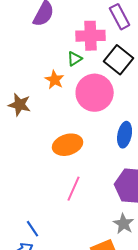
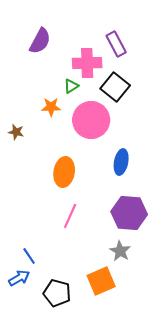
orange star: (55, 80) -> (51, 107), turned -30
brown star: (20, 105) -> (16, 132), size x0.7
orange ellipse: (68, 145) -> (64, 172), turned -64

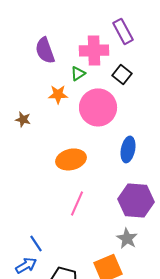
purple semicircle: (40, 41) -> (45, 50), moved, turned 132
black square: (115, 87) -> (122, 74), size x0.7
orange ellipse: (64, 172) -> (71, 159), turned 68

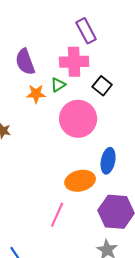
purple rectangle: (123, 31) -> (86, 31), moved
orange star: (58, 94) -> (36, 94), moved
orange ellipse: (71, 159) -> (80, 181), moved

